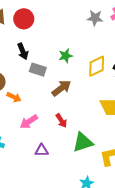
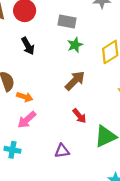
gray rectangle: (38, 70) -> (67, 22), moved
pink arrow: (29, 122) -> (27, 120), moved

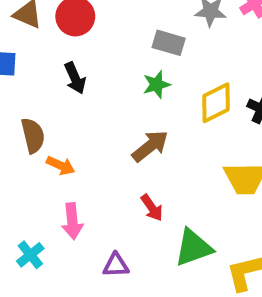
gray rectangle: (67, 22) -> (169, 43), moved
pink arrow: (27, 120) -> (72, 221), moved, turned -60
cyan cross: (12, 150) -> (30, 255), turned 35

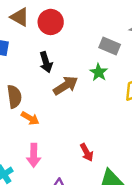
green star: (156, 84) -> (99, 72), turned -30
brown arrow: (150, 146) -> (66, 86), moved

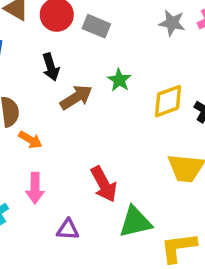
gray rectangle: (110, 46) -> (96, 26), moved
red arrow: (87, 152) -> (104, 184), size x1.5

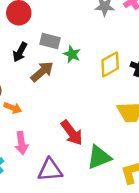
gray rectangle: (96, 26) -> (50, 41), moved
black arrow: (51, 67) -> (20, 52), turned 54
purple triangle: (68, 230) -> (50, 170), size x1.5

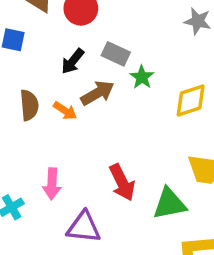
orange arrow: (13, 108) -> (65, 111), moved
green triangle: (99, 157) -> (169, 204), moved

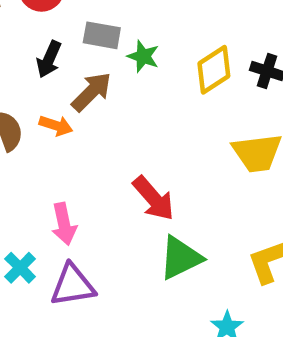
green triangle: (169, 204) -> (181, 258), moved
purple triangle: (84, 227) -> (73, 285), moved

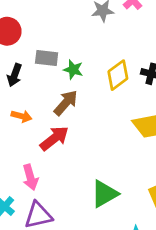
brown arrow: (92, 92) -> (66, 103), moved
red arrow: (154, 198) -> (54, 138), moved, turned -84

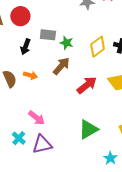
red arrow: (54, 138) -> (87, 85), moved
pink arrow: (30, 177) -> (37, 118), turned -36

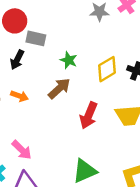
gray rectangle: (48, 35) -> (36, 38), moved
red arrow: (87, 85) -> (89, 115), turned 145

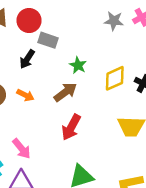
red arrow: (89, 115) -> (71, 127), moved

